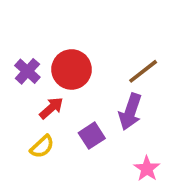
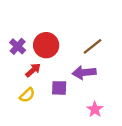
purple arrow: (130, 112) -> (84, 73), turned 65
purple square: (92, 136) -> (59, 88), turned 35

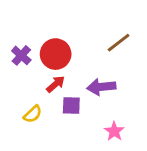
brown line: (92, 46) -> (119, 43), moved
red arrow: (33, 70) -> (56, 84), moved

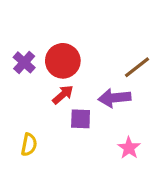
brown line: (119, 43) -> (137, 67), moved
yellow semicircle: (33, 114) -> (29, 145), moved, turned -36

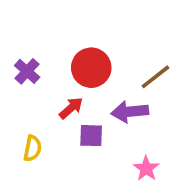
red circle: (63, 61) -> (91, 68), moved
yellow semicircle: (29, 145) -> (33, 148), moved

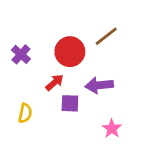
brown line: (155, 77) -> (106, 36), moved

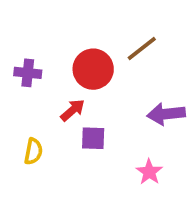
purple cross: (21, 54) -> (28, 73), turned -36
purple arrow: (99, 85) -> (166, 114), moved

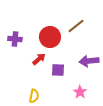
purple square: (93, 138) -> (58, 70), moved
yellow semicircle: (33, 151) -> (34, 96), moved

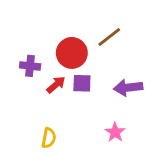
purple cross: (15, 39) -> (30, 66), moved
purple square: (58, 70) -> (82, 83), moved

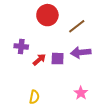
red circle: (72, 53) -> (47, 15), moved
purple arrow: (128, 88) -> (81, 52), moved

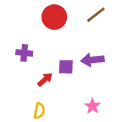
brown line: (77, 26) -> (96, 15), moved
red arrow: (39, 60) -> (45, 80), moved

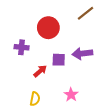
red circle: (54, 17) -> (48, 28), moved
pink star: (92, 106) -> (71, 95), moved

